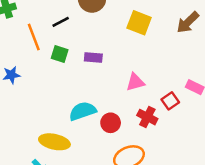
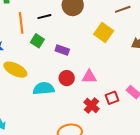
red circle: (111, 123) -> (67, 78), moved
yellow ellipse: (54, 142) -> (15, 70), moved

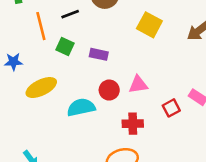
yellow ellipse: (15, 70) -> (41, 88), turned -45
red cross: (92, 105) -> (133, 124), moved, turned -35

